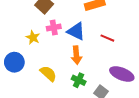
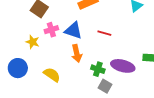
green cross: (79, 80) -> (98, 69), moved

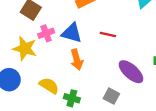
yellow star: (33, 42) -> (25, 48), size x1.5
purple ellipse: (123, 66) -> (131, 72), turned 30
green cross: (98, 69) -> (72, 98), moved

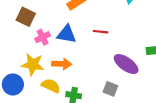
yellow star: (25, 48) -> (33, 64), moved
orange arrow: (77, 60) -> (62, 64), moved, turned -66

